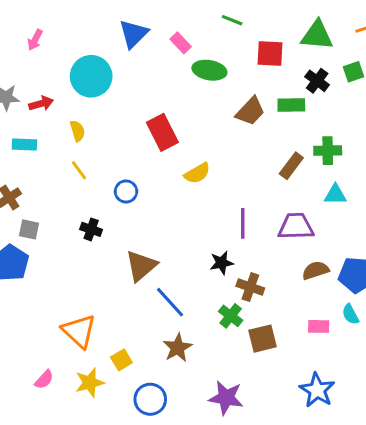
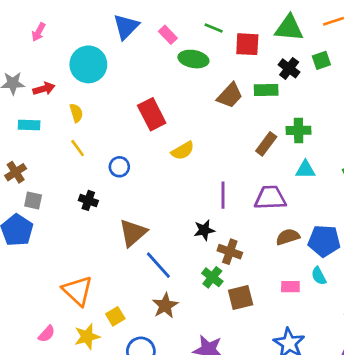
green line: (232, 20) -> (214, 28), moved

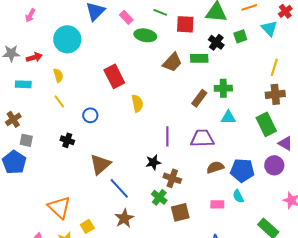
yellow semicircle: (183, 151) -> (137, 103), turned -72

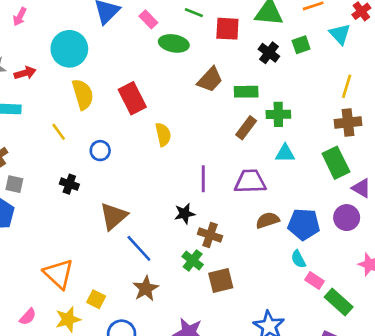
green rectangle: (199, 58) -> (246, 92), moved
yellow semicircle: (58, 75) -> (83, 94), moved, size x1.6
pink rectangle: (217, 204) -> (314, 281), moved, turned 32
yellow square: (87, 226) -> (96, 299), turned -32

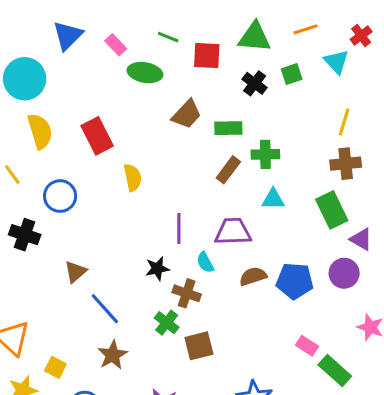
blue circle: (100, 151) -> (60, 196), size x1.4
black cross: (69, 184) -> (25, 235), size x1.4
brown triangle: (114, 216) -> (76, 272), size x0.7
cyan semicircle: (298, 259) -> (205, 262), moved

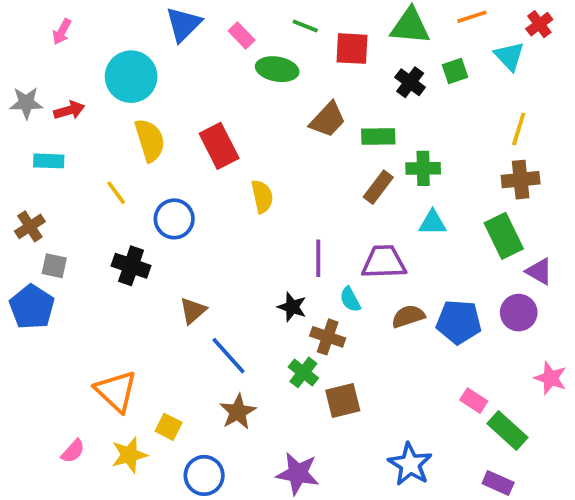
black star: (157, 269) -> (292, 307), turned 30

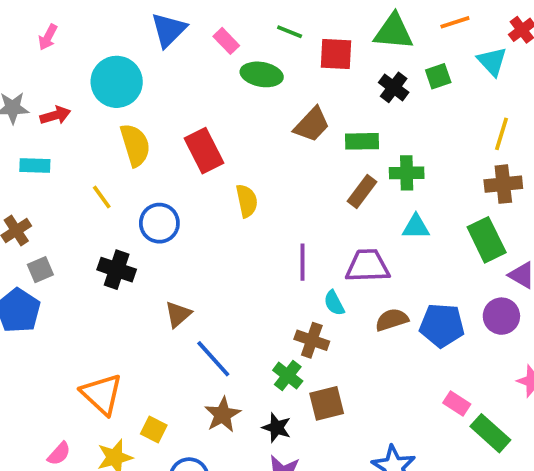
gray square: (54, 266) -> (40, 270), turned -35
black star: (292, 307) -> (276, 428), moved

